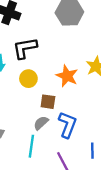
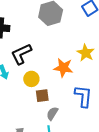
brown square: (48, 102) -> (42, 96), moved
blue L-shape: (67, 125) -> (83, 96), moved

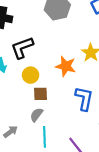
gray semicircle: (52, 113) -> (36, 115), moved

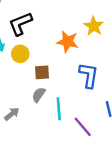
yellow circle: (31, 75) -> (20, 54), moved
cyan line: (44, 137) -> (59, 109), moved

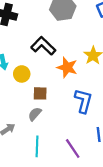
black L-shape: (20, 24) -> (43, 46), moved, turned 60
cyan line: (59, 109) -> (37, 146), moved

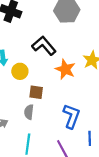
blue L-shape: (83, 101) -> (71, 116), moved
gray semicircle: (35, 114) -> (29, 112), turned -40

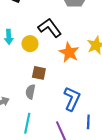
yellow circle: (20, 71) -> (30, 44), moved

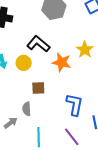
gray semicircle: (30, 92) -> (27, 109), moved

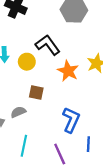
gray semicircle: (27, 109) -> (18, 112), turned 56

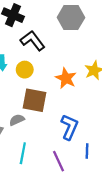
black L-shape: (48, 45) -> (33, 41), moved
brown square: (36, 93) -> (34, 100), size x1.6

